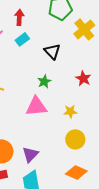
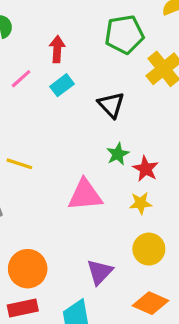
red star: (83, 78) -> (146, 169), moved
green star: (44, 81) -> (118, 154), moved
purple triangle: (30, 154) -> (100, 272), moved

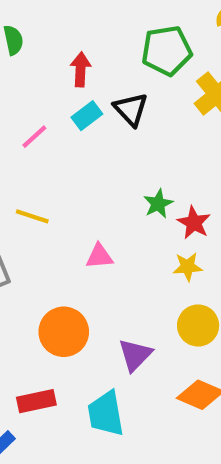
pink line: (21, 79) -> (34, 137), moved
black triangle: (111, 105) -> (131, 109), moved
pink triangle: (85, 195) -> (99, 256), moved, size x0.6
orange circle: (28, 269) -> (64, 332), moved

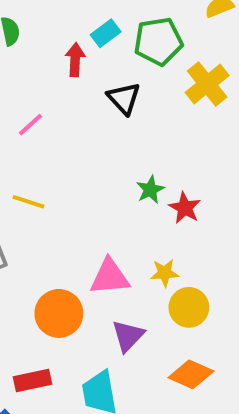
cyan rectangle: (87, 116) -> (106, 33), moved
pink triangle: (99, 256) -> (110, 277), moved, size x1.5
yellow star: (188, 267) -> (164, 273), moved

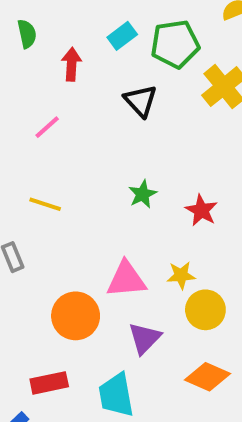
red arrow: (75, 60) -> (72, 64), moved
green star: (150, 190) -> (143, 194), moved

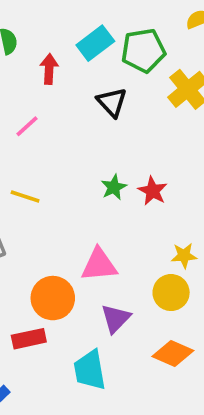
cyan rectangle: (122, 36) -> (95, 43), size x1.4
red star: (201, 210) -> (153, 191), moved
yellow star: (181, 275) -> (184, 256), moved
red rectangle: (49, 383) -> (29, 339), moved

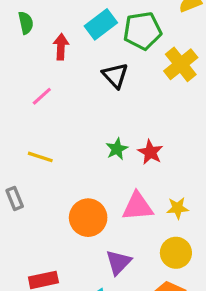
pink triangle: (99, 265) -> (138, 206), moved
yellow circle: (171, 293) -> (176, 253), moved
orange circle: (53, 298) -> (88, 218), moved

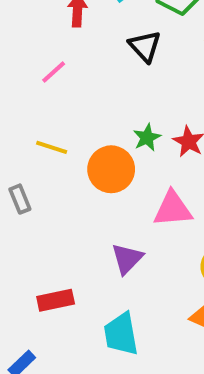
orange circle: (88, 218) -> (111, 169), moved
purple triangle: (118, 262) -> (127, 259), moved

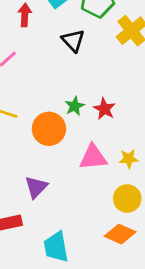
purple triangle: (127, 259) -> (36, 187), moved

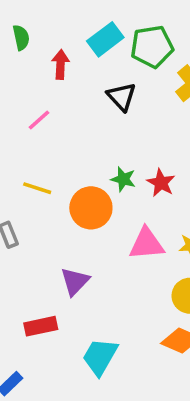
green star: (75, 106) -> (123, 179), turned -30
cyan trapezoid: (56, 247) -> (100, 357), turned 40

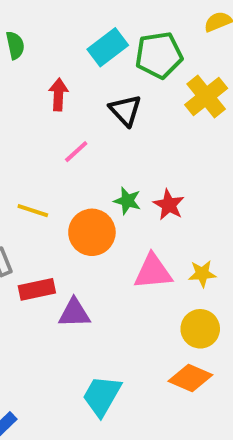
red arrow: (61, 64) -> (58, 95), moved
pink line: (39, 120) -> (76, 152), moved
purple triangle: (75, 281) -> (74, 313), turned 44
red rectangle: (41, 326) -> (37, 289), moved

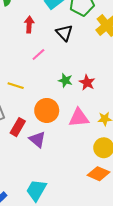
orange circle: (92, 232) -> (47, 110), moved
red rectangle: (37, 289) -> (18, 127), turned -48
purple triangle: (74, 313) -> (37, 139), turned 42
cyan trapezoid: (102, 396) -> (36, 190), moved

